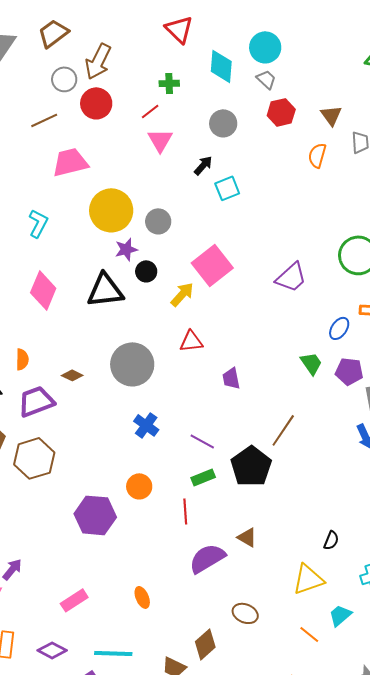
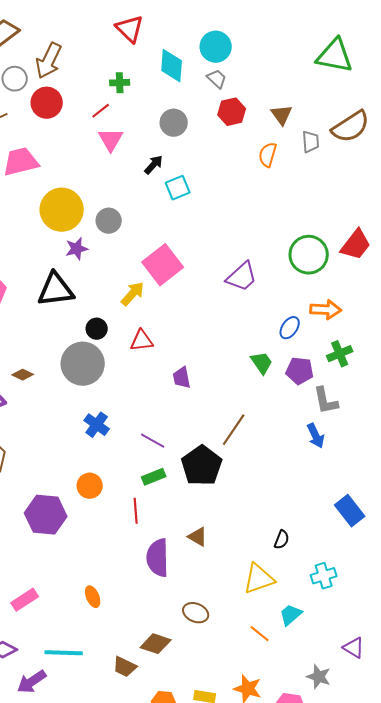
black circle: (146, 271) -> (97, 329), moved
purple semicircle: (207, 558) -> (158, 558), turned -60
brown diamond: (205, 644) -> (156, 644), turned 60

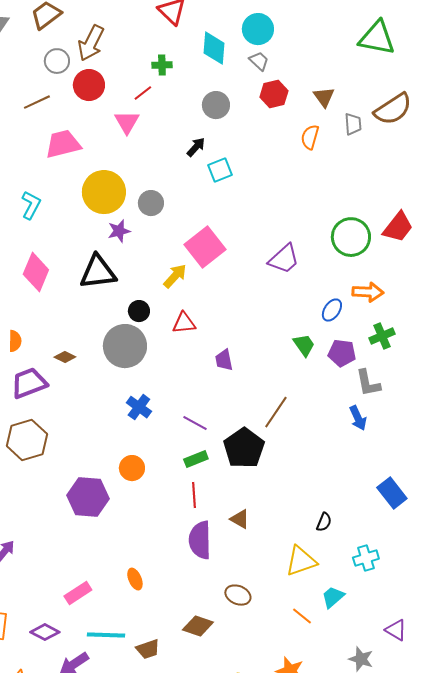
pink triangle: (111, 140) -> (127, 122), moved
red line: (136, 511) -> (194, 495), moved
pink rectangle: (25, 600) -> (78, 593), moved
brown trapezoid: (125, 667) -> (148, 649), moved, turned -45

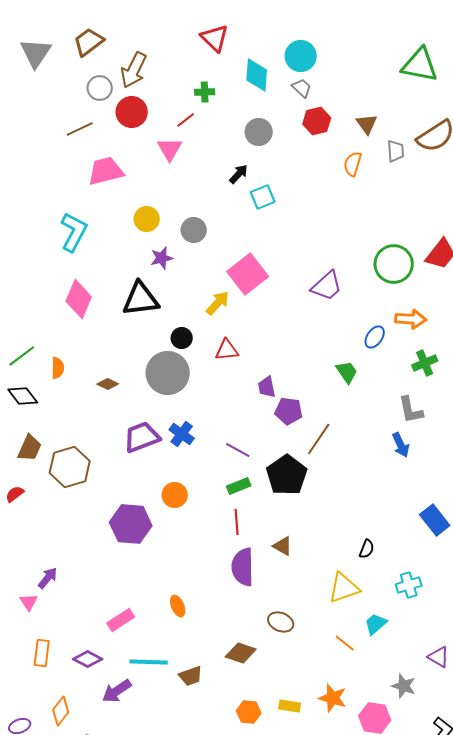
yellow circle: (104, 192) -> (147, 219), size x0.6
cyan L-shape: (31, 205) -> (74, 232), size x1.4
purple pentagon: (342, 353) -> (289, 411), moved
purple trapezoid: (29, 383) -> (142, 437), moved

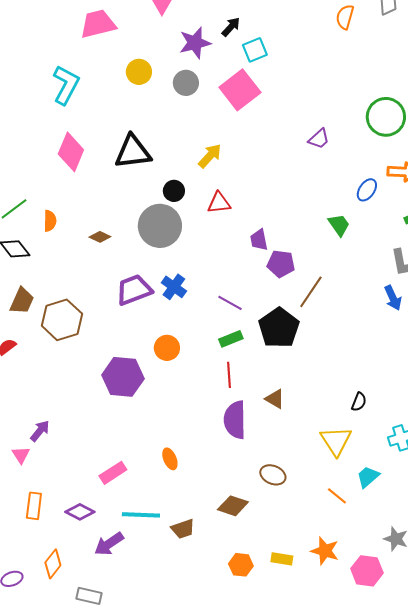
purple star: (162, 258) -> (195, 43), moved, size x1.4
pink square: (248, 274) -> (240, 90), moved
purple trapezoid: (327, 286) -> (319, 139), size x0.7
yellow triangle: (344, 588) -> (336, 441), turned -44

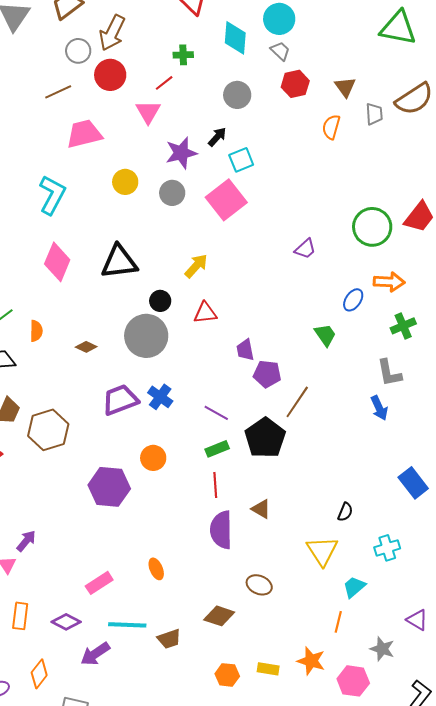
orange line: (337, 496) -> (338, 622), moved, turned 65

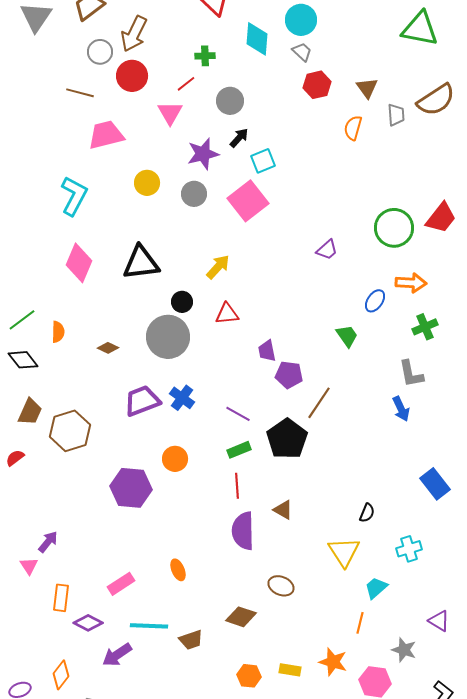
brown line: (58, 92) -> (80, 93), turned 40
gray circle: (237, 95) -> (230, 101), moved
orange rectangle: (20, 616) -> (61, 598), moved

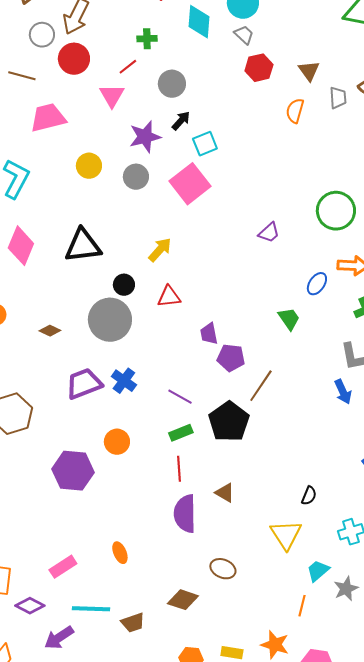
gray star: (404, 650) -> (346, 589), moved, turned 30

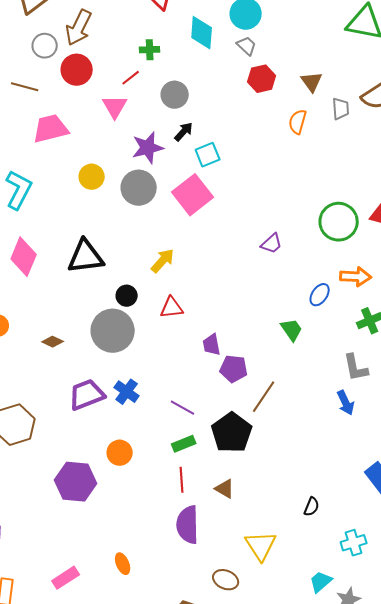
gray circle: (136, 177) -> (139, 188), size x1.4
brown triangle: (225, 493) -> (225, 489), moved
yellow triangle: (286, 535) -> (261, 546), moved

